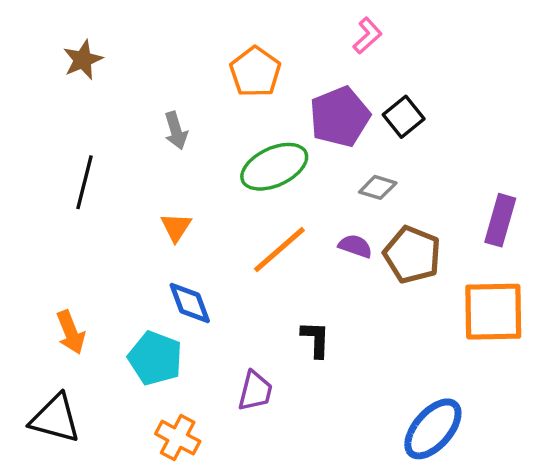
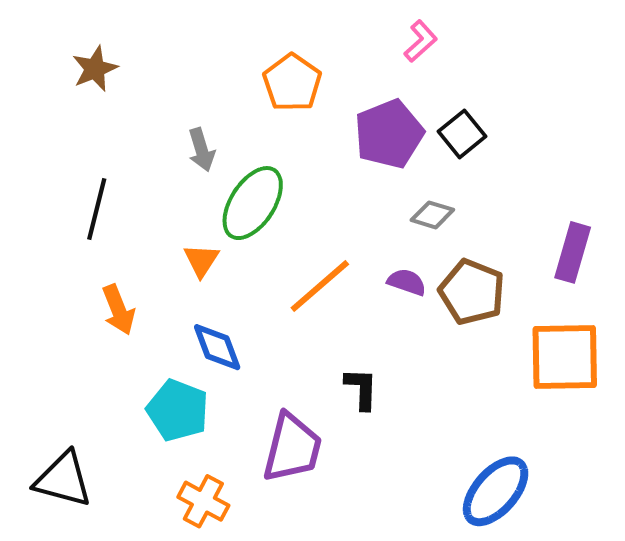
green ellipse: (274, 167) -> (253, 203), moved, turned -32
orange arrow: (71, 332) -> (118, 310), moved
purple trapezoid: (255, 391) -> (292, 448), size x1.5

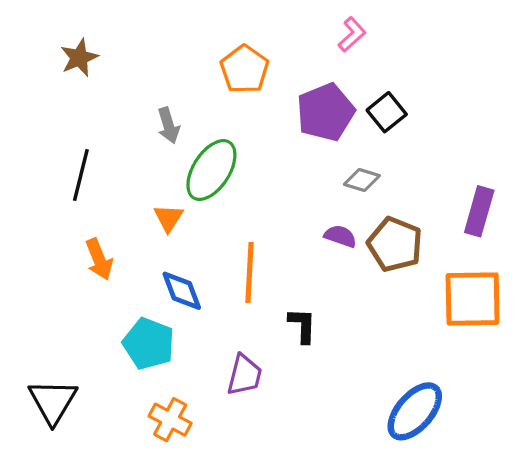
orange line: (320, 286) -> (249, 273), moved, turned -46
purple trapezoid: (292, 448) -> (245, 375), size x0.7
black triangle: (63, 479) -> (53, 401), turned 46

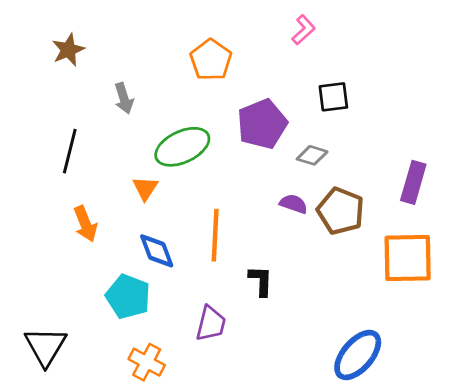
purple pentagon: (326, 112) -> (262, 124), moved
black square: (387, 112) -> (333, 97), turned 32
gray arrow: (168, 125) -> (124, 98), moved
green ellipse: (211, 170) -> (182, 147), turned 32

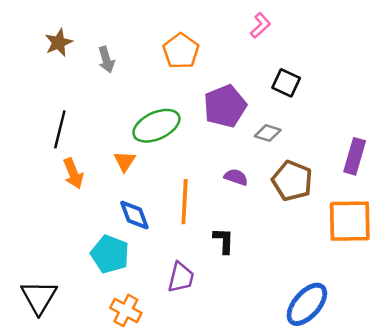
black square: (333, 97) -> (286, 83), turned 32
gray arrow: (124, 98) -> (106, 60), moved
purple semicircle: (294, 204) -> (236, 177), moved
orange arrow: (85, 224) -> (73, 173), moved

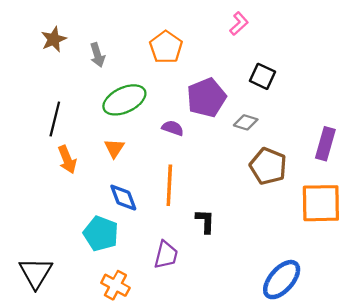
green ellipse: (156, 126) -> (124, 100), moved
purple semicircle: (236, 177) -> (173, 128), moved

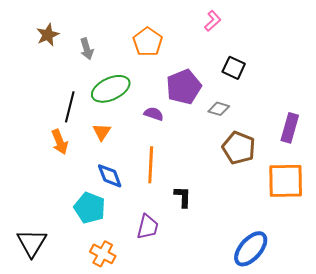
black line: (55, 119) -> (70, 107), moved

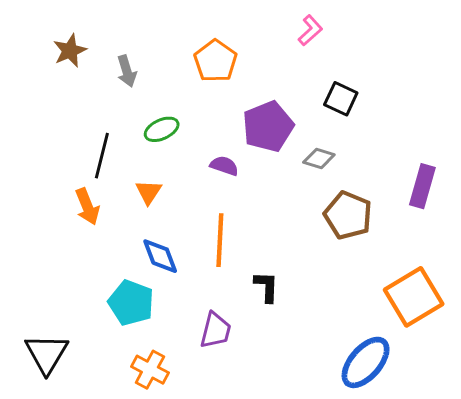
green ellipse: (111, 89) -> (162, 129), size x0.6
orange square: (286, 181) -> (414, 297), moved, turned -30

